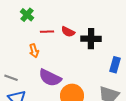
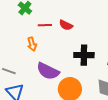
black cross: (91, 39) -> (84, 55), moved

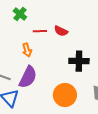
purple semicircle: (48, 71) -> (28, 77), moved, turned -90

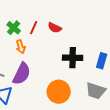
green cross: (20, 14) -> (14, 28), moved
red line: (40, 31) -> (34, 28), turned -64

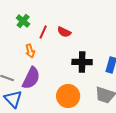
green cross: (14, 28) -> (23, 21), moved

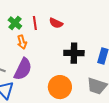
green cross: (23, 21) -> (15, 23), moved
red line: (43, 32) -> (35, 23), turned -32

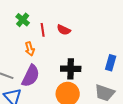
green cross: (15, 23) -> (23, 20), moved
black cross: (74, 53) -> (71, 69), moved

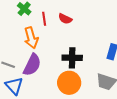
orange arrow: (30, 49) -> (31, 38), size x1.5

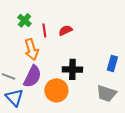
red semicircle: (65, 19) -> (65, 30), turned 128
orange circle: (69, 83) -> (56, 90), moved

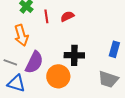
orange arrow: (31, 49) -> (21, 35), moved
blue triangle: (14, 97) -> (16, 83), turned -30

